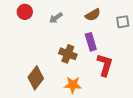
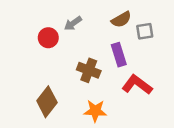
red circle: (25, 12) -> (48, 38), moved
gray square: (123, 22) -> (145, 31), moved
red L-shape: (105, 65) -> (137, 85), turned -70

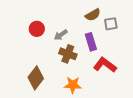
gray arrow: (73, 23) -> (61, 35), moved

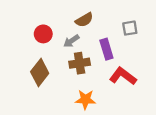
brown semicircle: (93, 15) -> (84, 20), moved
brown cross: (68, 54) -> (80, 63), turned -30
brown diamond: (36, 78) -> (40, 73), moved

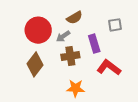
red circle: (43, 34) -> (38, 30), size x1.6

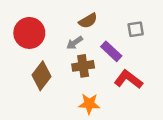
red circle: (38, 30) -> (29, 33), moved
purple rectangle: (94, 44) -> (111, 51), turned -30

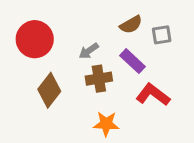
brown semicircle: (88, 21) -> (131, 25), moved

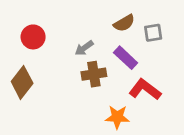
red circle: (35, 39) -> (33, 37), size x0.7
brown diamond: (49, 90) -> (22, 82), moved
orange star: (106, 124) -> (117, 117), moved

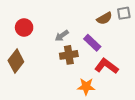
brown semicircle: (124, 23) -> (104, 18), moved
gray square: (153, 33) -> (124, 13), moved

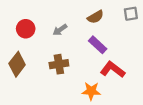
brown semicircle: (104, 18) -> (95, 17), moved
gray arrow: (62, 36) -> (60, 30), moved
brown cross: (69, 55) -> (59, 64), moved

